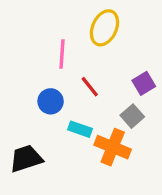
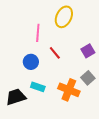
gray square: (132, 116) -> (88, 78), moved
cyan rectangle: (80, 129) -> (38, 87), moved

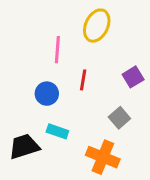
red line: (55, 53) -> (83, 80), turned 48
gray square: (88, 78) -> (119, 118), moved
orange cross: (69, 90) -> (103, 157), moved

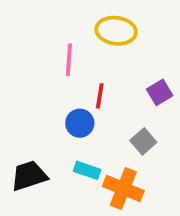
yellow ellipse: (97, 26) -> (116, 31), turned 72
blue circle: (47, 94) -> (80, 123), moved
cyan rectangle: (57, 131) -> (87, 170), moved

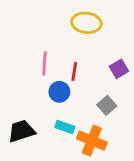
pink line: (69, 60) -> (44, 63), moved

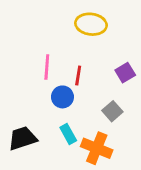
cyan rectangle: (65, 127) -> (68, 134), turned 42

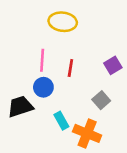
yellow ellipse: (91, 24) -> (63, 22), moved
blue circle: (62, 97) -> (43, 87), moved
black trapezoid: (23, 138) -> (20, 107), moved

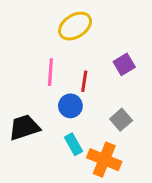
yellow ellipse: (63, 22) -> (75, 26), turned -40
purple square: (113, 65) -> (124, 64), moved
blue circle: (43, 87) -> (70, 106), moved

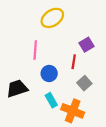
red line: (84, 81) -> (74, 62), moved

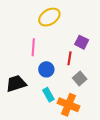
purple square: (87, 45) -> (82, 42), turned -32

